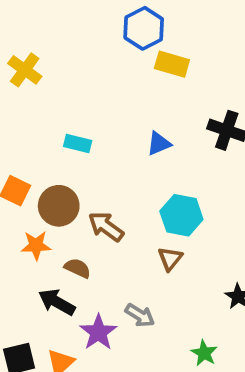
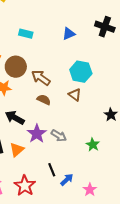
brown triangle: (170, 259) -> (75, 95), turned -32
brown semicircle: (78, 268) -> (44, 100), moved
gray arrow: (140, 315) -> (59, 136), moved

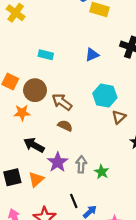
brown triangle: (75, 95) -> (119, 117), moved, turned 40
gray arrow: (59, 136) -> (81, 164), turned -119
green star: (93, 145) -> (102, 172), moved

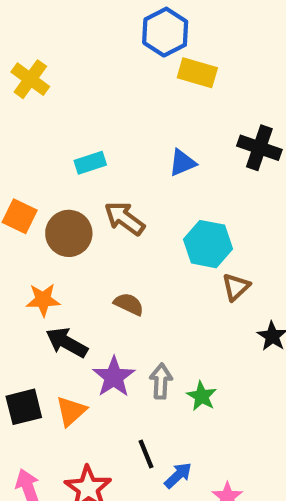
cyan rectangle: (46, 55) -> (90, 163), turned -32
brown arrow: (62, 102) -> (124, 218), moved
orange star: (22, 113) -> (43, 300), moved

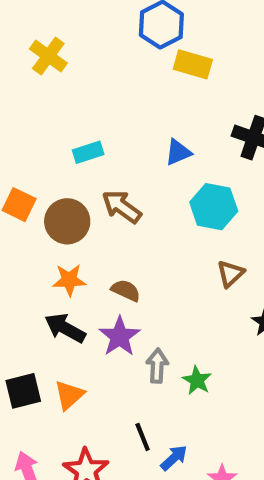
yellow cross: (30, 79) -> (48, 56), moved
cyan hexagon: (208, 244) -> (214, 207), moved
orange star: (43, 300) -> (69, 280), moved
purple star: (114, 377) -> (120, 336), moved

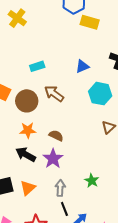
gray arrow: (157, 366) -> (60, 188), moved

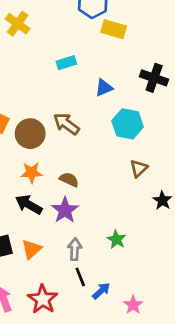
cyan rectangle: (37, 66) -> (66, 63), moved

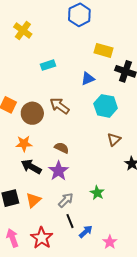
yellow rectangle: (114, 29) -> (103, 50), moved
cyan rectangle: (66, 63) -> (48, 65), moved
orange star: (32, 173) -> (24, 144), moved
gray arrow: (75, 249) -> (66, 200), turned 42

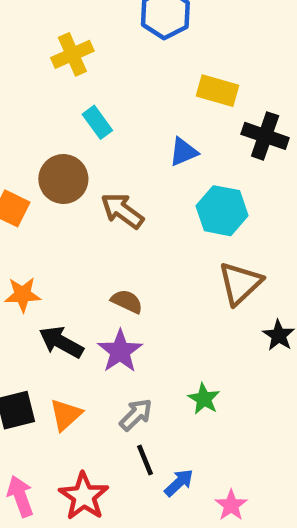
yellow cross: (23, 30) -> (72, 54), moved, turned 30
cyan rectangle: (48, 65) -> (97, 122), turned 72
brown circle: (32, 113) -> (63, 179), moved
brown triangle: (114, 139) -> (240, 283), size x1.5
orange star: (24, 144) -> (23, 295), moved

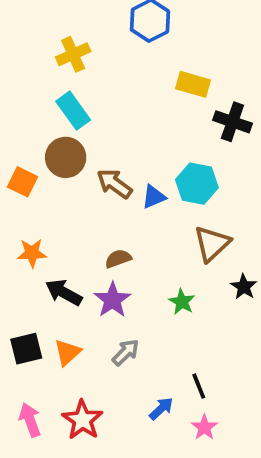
cyan rectangle: (97, 122) -> (73, 111), moved, size x1.4
blue triangle: (183, 152) -> (154, 197), moved
brown semicircle: (127, 301) -> (118, 259), turned -45
green star: (204, 399) -> (182, 302), moved
black line: (145, 460) -> (199, 386), moved

